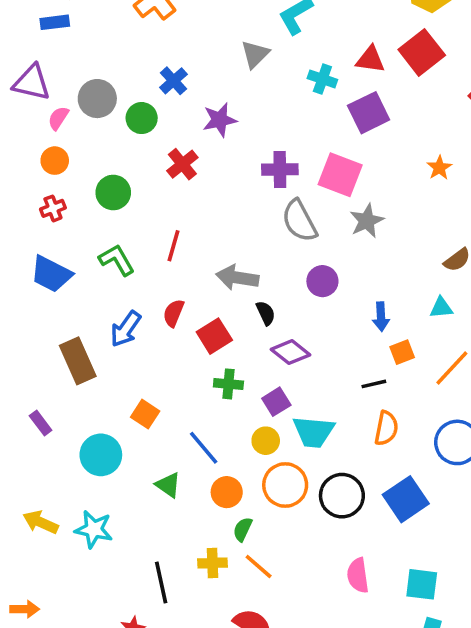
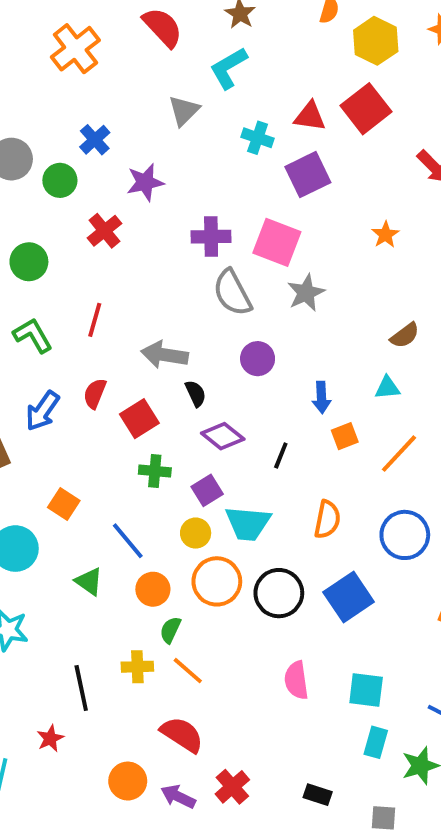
black line: (374, 384) -> (281, 456), moved, turned -55

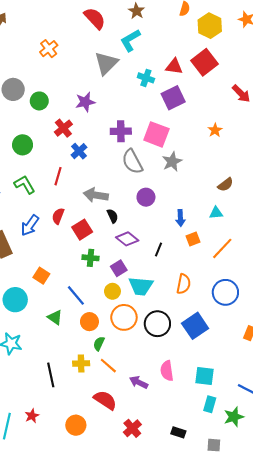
orange cross: (75, 49) -> (49, 49), moved, size x0.7
gray triangle: (184, 111) -> (106, 63), size x1.4
blue cross: (95, 140) -> (79, 151), moved
red star: (50, 738) -> (32, 416), moved
purple arrow: (178, 797) -> (139, 382), moved

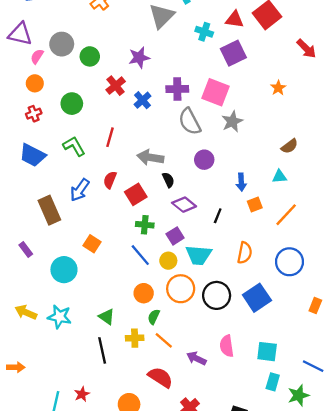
blue cross: (79, 151) -> (143, 100), moved
blue line: (76, 295) -> (140, 255), moved
green triangle: (55, 317) -> (107, 317), moved

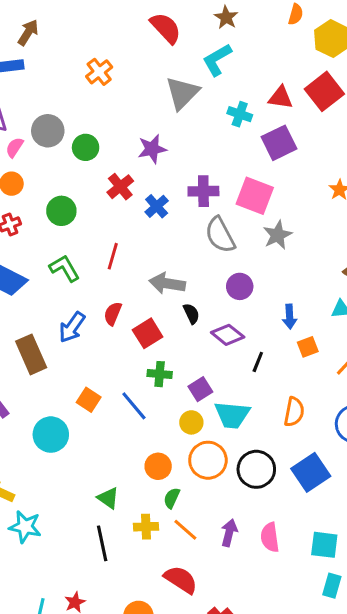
purple diamond: (184, 205) -> (228, 335), moved
blue line: (140, 255) -> (134, 406), moved
cyan star: (59, 317) -> (25, 527), moved
purple arrow: (196, 358) -> (229, 533), moved, turned 78

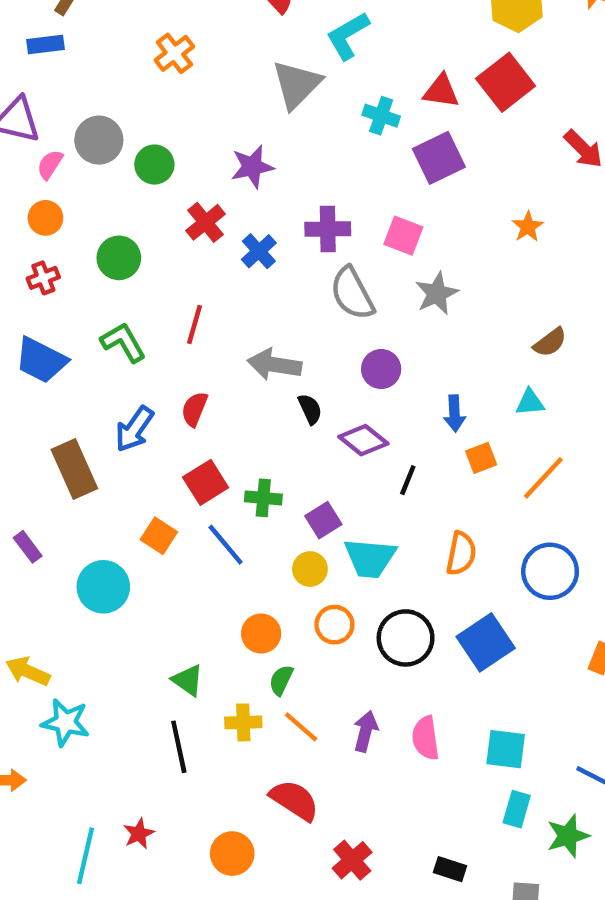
pink square: (255, 196) -> (403, 236), size x0.7
red square: (148, 333) -> (206, 482), moved
orange circle: (208, 460) -> (334, 625), size x0.7

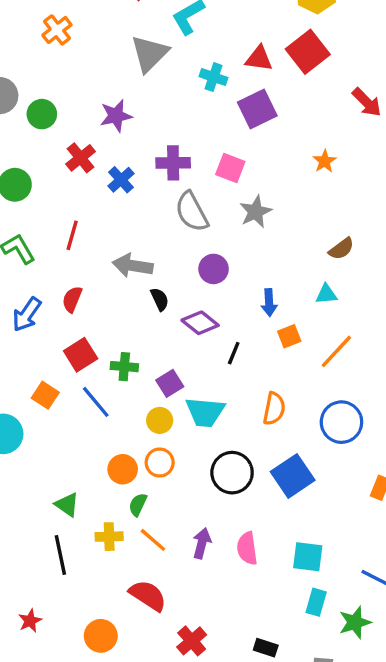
orange circle: (334, 625) -> (160, 463), moved

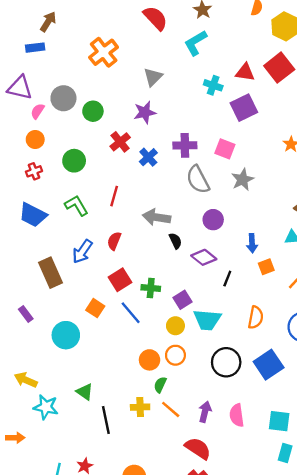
orange cross: (57, 30) -> (104, 52), size x1.4
gray triangle: (150, 53) -> (153, 77), moved, size x0.7
green triangle: (67, 505) -> (85, 392), moved
red semicircle: (148, 595) -> (198, 448), moved

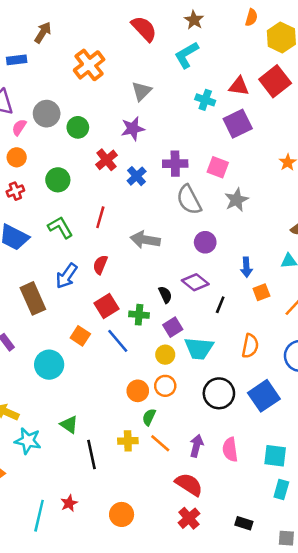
brown arrow: (48, 22) -> (43, 32), moved
black semicircle: (175, 241) -> (165, 295), moved

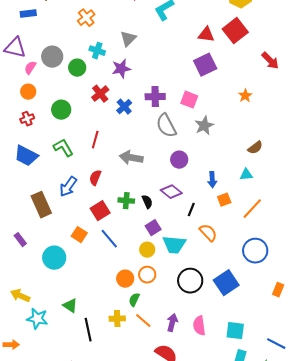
orange cross: (89, 65) -> (86, 18), size x0.7
cyan cross: (205, 100) -> (97, 51), moved
green cross: (139, 315) -> (126, 201), moved
orange semicircle: (250, 346) -> (208, 233), moved, turned -54

